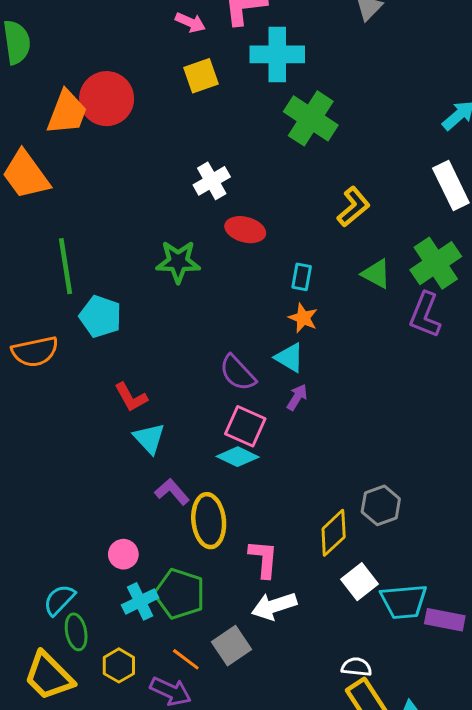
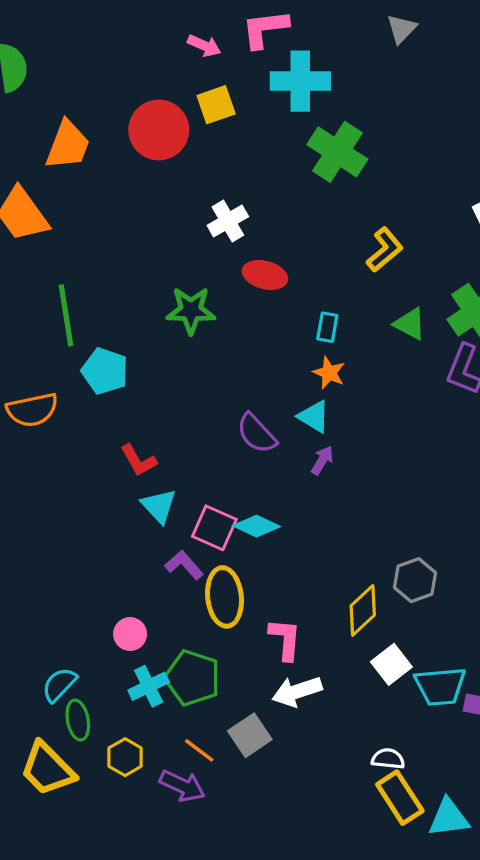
red circle: (107, 99) -> (159, 130), moved
pink square: (245, 426) -> (214, 528), moved

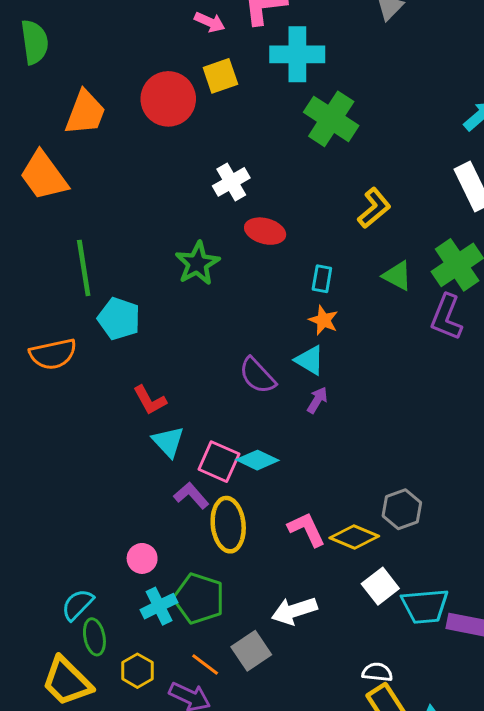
green star: (191, 310) -> (197, 263), turned -30
yellow diamond: (363, 610) -> (354, 537), turned 66
pink L-shape: (285, 639) -> (307, 529), moved, turned -30

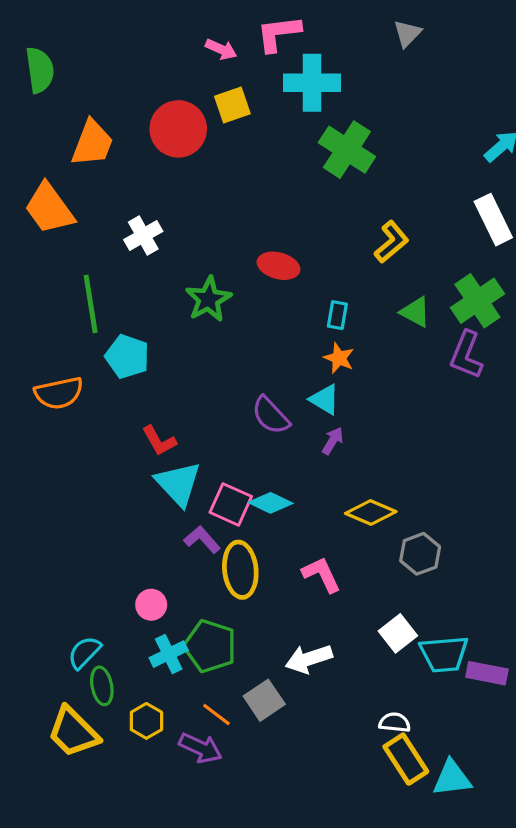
white cross: (231, 182) -> (143, 236), moved
cyan triangle: (168, 442) -> (178, 484), size x1.4
yellow diamond: (354, 537) -> (371, 512), moved

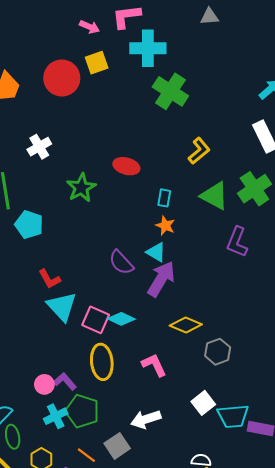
gray triangle: (407, 33) -> (209, 17), turned 42
green triangle: (415, 312) -> (215, 196), size x1.4
purple L-shape: (466, 355) -> (237, 242), moved
purple arrow: (333, 441) -> (161, 279), size x2.0
purple L-shape: (202, 539) -> (65, 381), moved

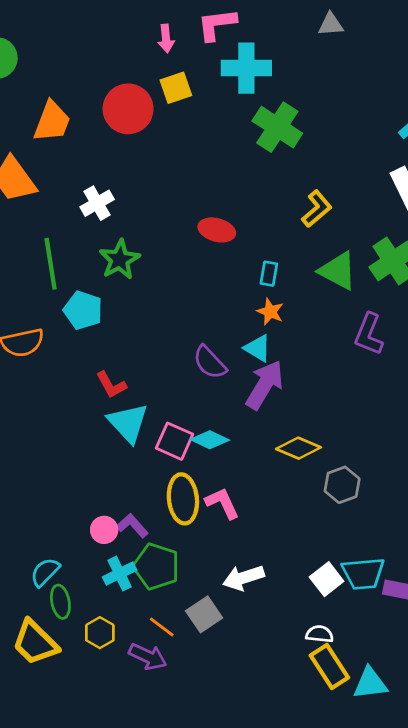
pink arrow: (89, 27) -> (166, 38), turned 60
green star: (81, 188) -> (120, 260), moved
pink L-shape: (154, 365) -> (222, 503), moved
white square: (203, 403) -> (327, 579), moved

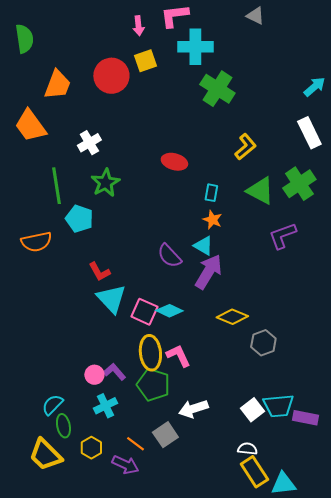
gray triangle: (331, 24) -> (255, 16), turned 30
purple L-shape: (369, 334) -> (282, 236), turned 48
green pentagon: (156, 566) -> (153, 385), moved

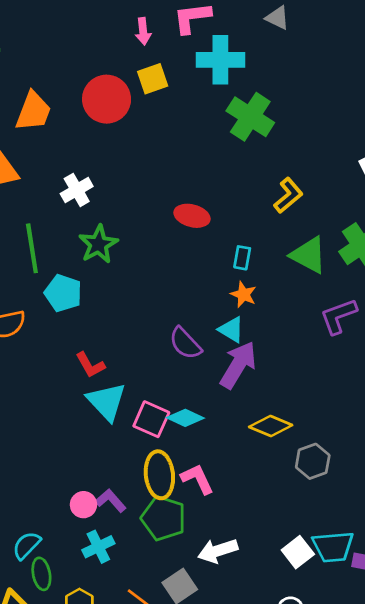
gray triangle: (255, 16) -> (277, 18), moved

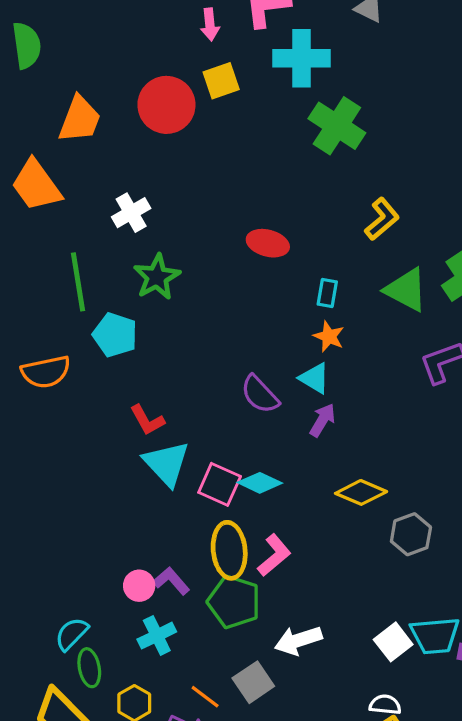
purple arrow: (238, 365) -> (322, 420), size x0.6
pink L-shape: (197, 479) -> (274, 555), turned 75

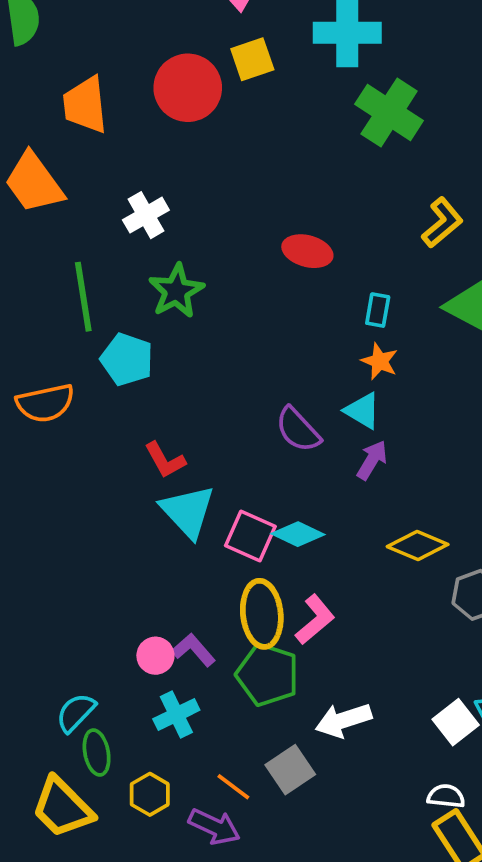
orange trapezoid: (80, 119) -> (85, 105), turned 153

